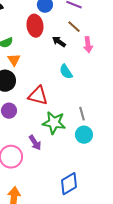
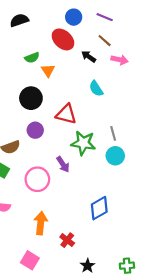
red ellipse: (35, 26) -> (63, 39), turned -40
pink arrow: (88, 45) -> (120, 60), turned -70
orange triangle: (14, 60) -> (48, 70), moved

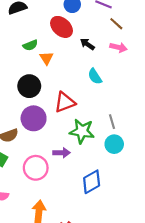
brown line: (105, 41) -> (116, 24), moved
red triangle: (66, 114) -> (65, 102), turned -35
purple circle: (35, 130) -> (34, 118), size x1.5
purple arrow: (63, 164) -> (62, 153), turned -56
blue diamond: (99, 208) -> (92, 182), moved

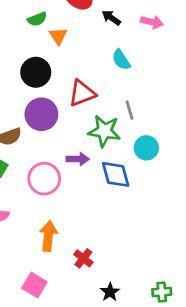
gray line: (112, 122) -> (130, 110), moved
blue diamond: (92, 182) -> (116, 174), moved, turned -75

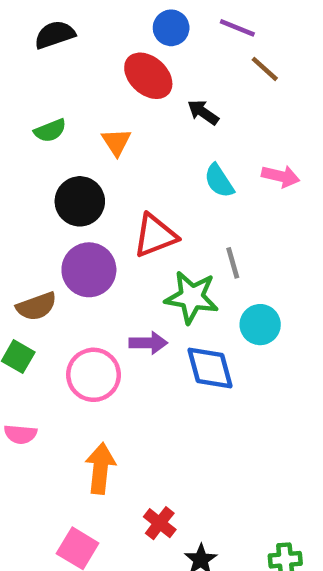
green semicircle: (37, 19) -> (50, 131), moved
pink arrow: (152, 22) -> (281, 176), moved
red cross: (83, 258) -> (160, 523), moved

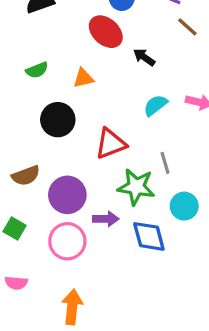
orange triangle: (116, 142) -> (83, 78), turned 50
cyan semicircle: (219, 181) -> (155, 105), turned 85
purple circle: (89, 270) -> (67, 195), moved
brown semicircle: (36, 306) -> (26, 176), moved

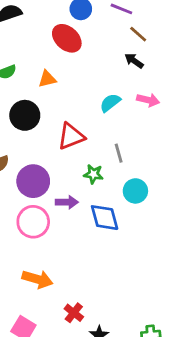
black arrow: (144, 57) -> (134, 61), moved
green star: (136, 187) -> (93, 174), size x0.6
orange arrow: (72, 307) -> (37, 279), turned 100

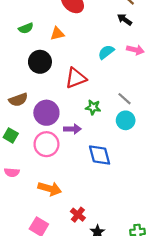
gray line: (119, 153) -> (125, 99), moved, turned -32
blue diamond: (105, 218) -> (100, 155), moved

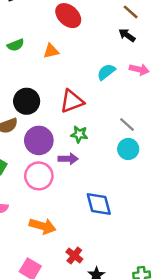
black circle: (40, 62) -> (27, 101), moved
green star: (93, 107) -> (79, 134), moved
blue diamond: (100, 155) -> (99, 204), moved

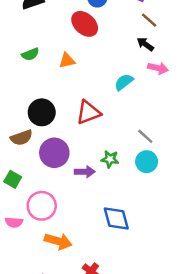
pink arrow: (139, 69) -> (158, 68), moved
green star: (79, 134) -> (110, 159), moved
pink circle: (39, 176) -> (42, 206), moved

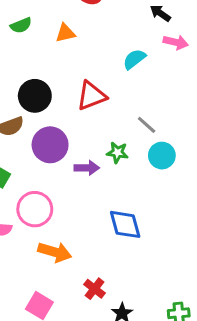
gray line: (145, 136) -> (147, 125), moved

